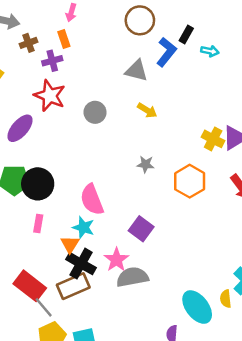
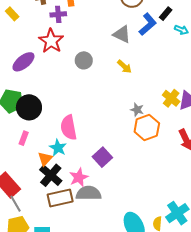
gray star: (146, 164) -> (137, 110), moved
brown rectangle: (73, 286) -> (60, 198), moved

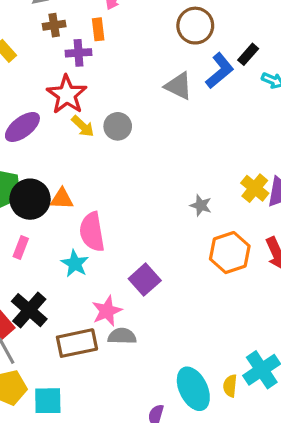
yellow arrow: (124, 67) -> (83, 126), moved
orange hexagon: (147, 127) -> (230, 253), moved
orange triangle: (45, 159) -> (62, 199), moved, turned 49
black cross: (51, 175) -> (29, 310), moved
gray semicircle: (89, 193) -> (122, 336), size x0.7

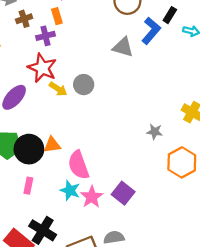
pink star: (107, 311) -> (92, 197), moved

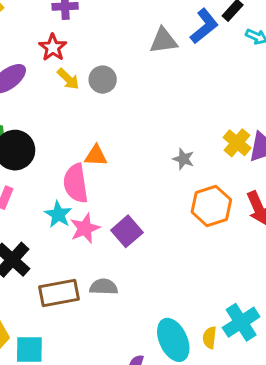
gray triangle: (123, 47) -> (163, 41), turned -35
red star: (42, 68) -> (53, 47), size x0.7
orange triangle: (52, 145) -> (96, 156), moved

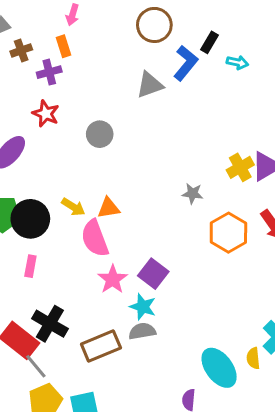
yellow arrow: (68, 79) -> (73, 207), moved
yellow cross: (237, 143) -> (240, 167), turned 32
cyan star: (58, 214) -> (143, 307), moved

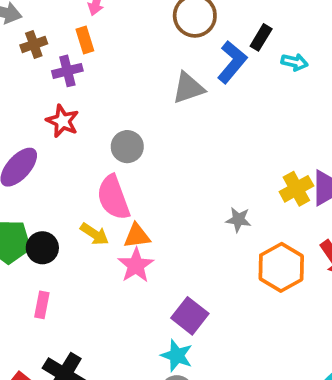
black circle: (30, 219) -> (42, 248), size x0.7
pink semicircle: (95, 238) -> (113, 197), moved
pink star: (113, 279) -> (136, 265), moved

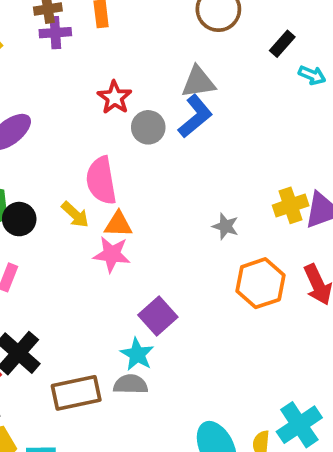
blue L-shape: (232, 62) -> (195, 116), moved
purple cross: (67, 71) -> (55, 33), moved
red star: (63, 121) -> (115, 97), moved
gray circle: (127, 147) -> (148, 127), moved
pink star: (136, 265) -> (112, 254), turned 30

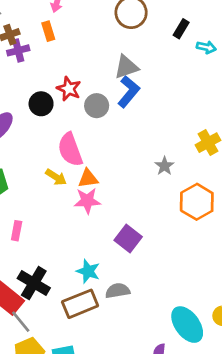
black circle: (19, 219) -> (41, 104), moved
gray star: (225, 226) -> (164, 166), turned 30
cyan star: (137, 354) -> (88, 271), moved

